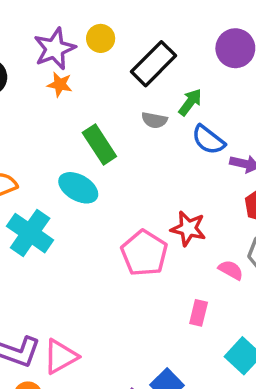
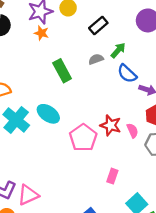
black rectangle: (154, 64) -> (98, 25), size x0.7
gray semicircle: (154, 120) -> (96, 59), turned 144
cyan ellipse: (78, 188) -> (48, 114), moved
pink semicircle: (231, 270) -> (132, 131), moved, turned 32

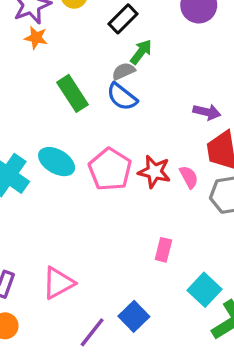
green arrow: (118, 50) -> (141, 52), moved
blue semicircle: (127, 74) -> (122, 97), moved
pink pentagon: (83, 138) -> (110, 169), moved
pink triangle: (28, 195) -> (58, 283), moved

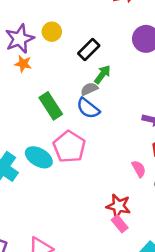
pink pentagon: (110, 169) -> (69, 147), moved
red star: (154, 172) -> (118, 206), moved
pink rectangle: (163, 250) -> (120, 224), turned -54

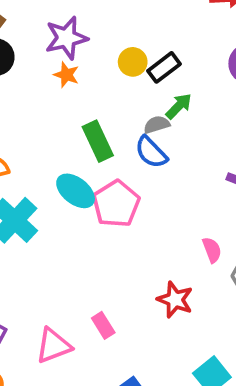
yellow circle: (52, 32) -> (133, 62), moved
cyan ellipse: (39, 157) -> (76, 191), moved
pink rectangle: (120, 224) -> (103, 325), moved

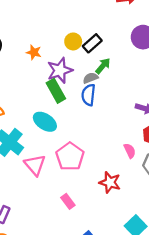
purple star: (66, 38) -> (60, 70), moved
blue semicircle: (151, 152) -> (88, 95), turned 55
pink pentagon: (116, 204) -> (70, 157), moved
pink triangle: (53, 346) -> (35, 165), moved, turned -45

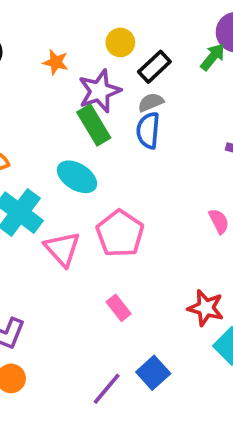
black rectangle: (92, 43) -> (154, 67), moved
green arrow: (103, 66) -> (213, 57), moved
red star: (110, 182) -> (206, 308), moved

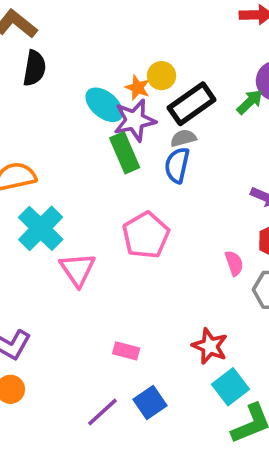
orange star: (56, 62) -> (138, 88), moved
black rectangle: (154, 67) -> (192, 104), size x1.4
cyan ellipse: (77, 177) -> (104, 105), moved
pink pentagon: (120, 233) -> (146, 235), moved
pink rectangle: (119, 308) -> (126, 351), moved, turned -45

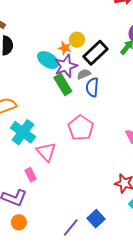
gray semicircle: (183, 138) -> (84, 74), moved
pink rectangle: (126, 351) -> (31, 175), moved, turned 56

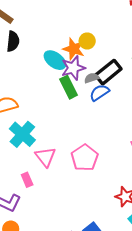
orange star: (65, 48) -> (74, 49), size x1.5
black rectangle: (95, 53) -> (108, 72), moved
blue semicircle: (92, 87) -> (99, 93), turned 48
pink pentagon: (81, 128) -> (85, 158), moved

